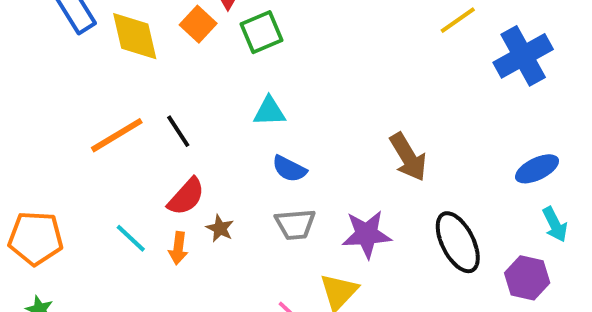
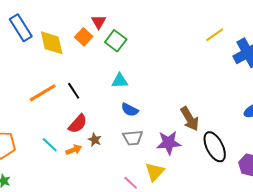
green square: (262, 32) -> (116, 41), turned -30
brown arrow: (408, 157) -> (190, 119), moved
orange arrow: (178, 248) -> (74, 150), turned -119

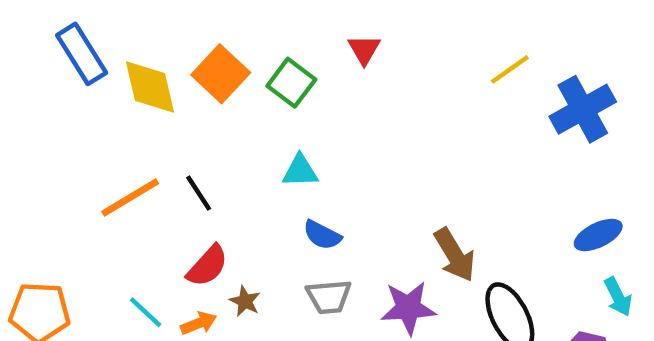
red triangle: (99, 22) -> (364, 50), moved
orange square: (84, 37) -> (221, 74), size x1.4

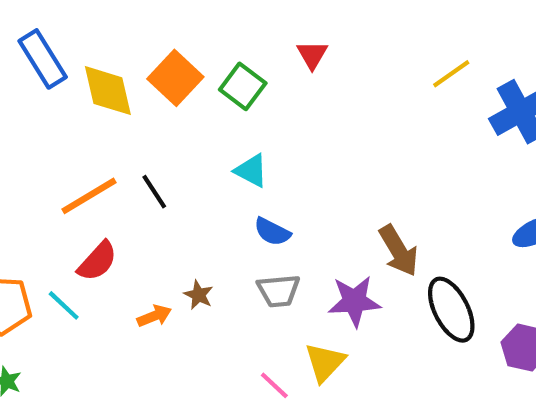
cyan triangle: (300, 171) -> (251, 171), turned 30
red semicircle: (207, 266) -> (97, 261), moved
cyan line: (146, 312) -> (64, 305), moved

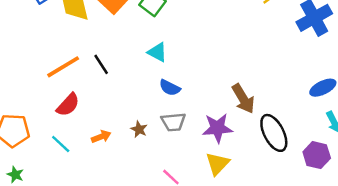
brown star: (198, 295) -> (139, 129), moved
cyan line: (64, 305) -> (61, 144), moved
yellow triangle: (325, 362) -> (217, 164), moved

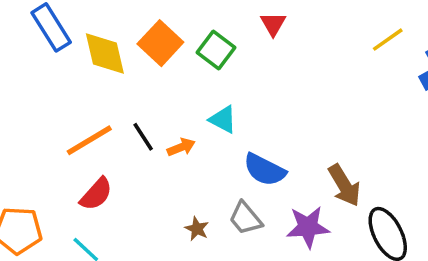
blue semicircle: (170, 88) -> (265, 170), moved, size x1.4
gray trapezoid: (173, 122) -> (245, 218), turned 55
orange arrow: (101, 137) -> (181, 147), moved

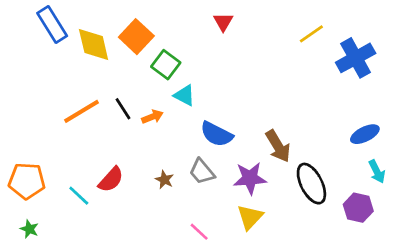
green square: (216, 50) -> (166, 65), moved
red semicircle: (96, 194) -> (111, 180), moved

